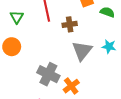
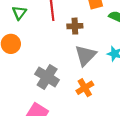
orange cross: (71, 86) -> (85, 88), moved

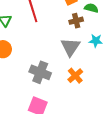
brown cross: (75, 26) -> (76, 21), moved

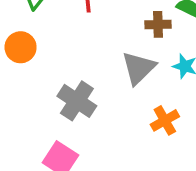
orange cross: (75, 76) -> (165, 120), moved

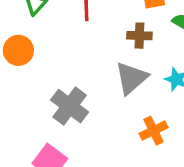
brown cross: (158, 24) -> (139, 36), moved

